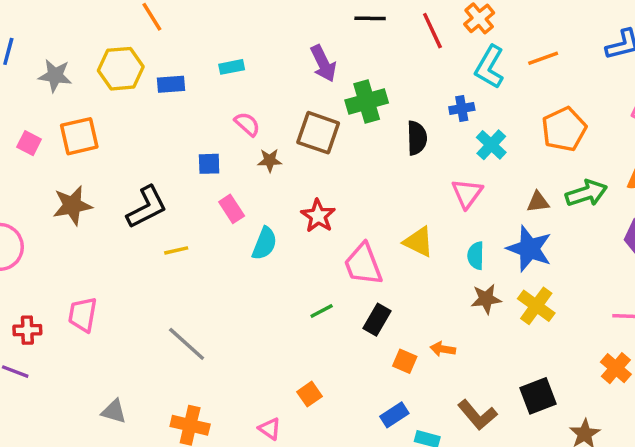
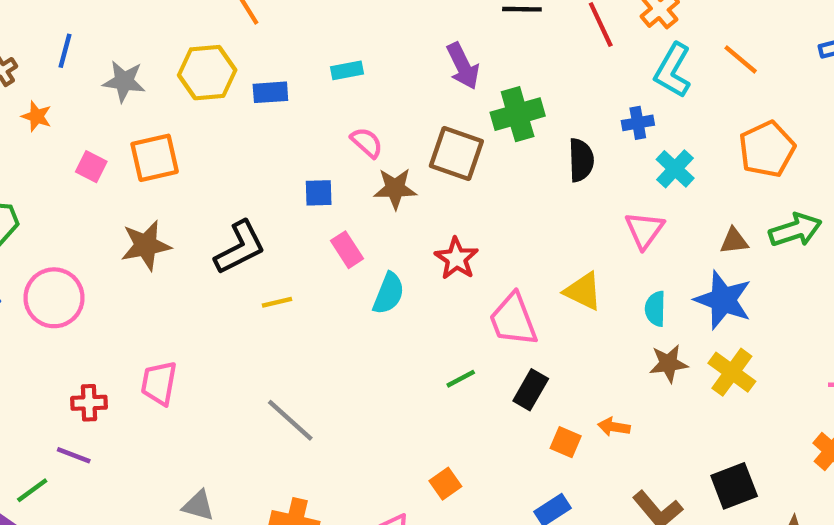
orange line: (543, 58) -> (741, 59), turned 60
brown star: (270, 160) -> (395, 188), size x1.4

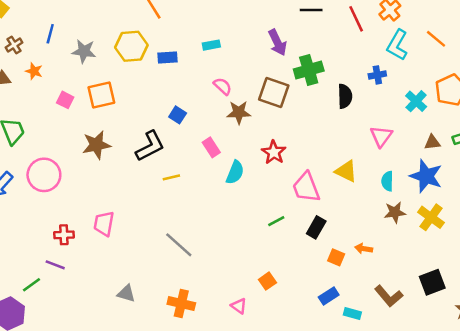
cyan cross: (675, 169) -> (416, 101), moved
blue square: (319, 193) -> (178, 115), moved, turned 35

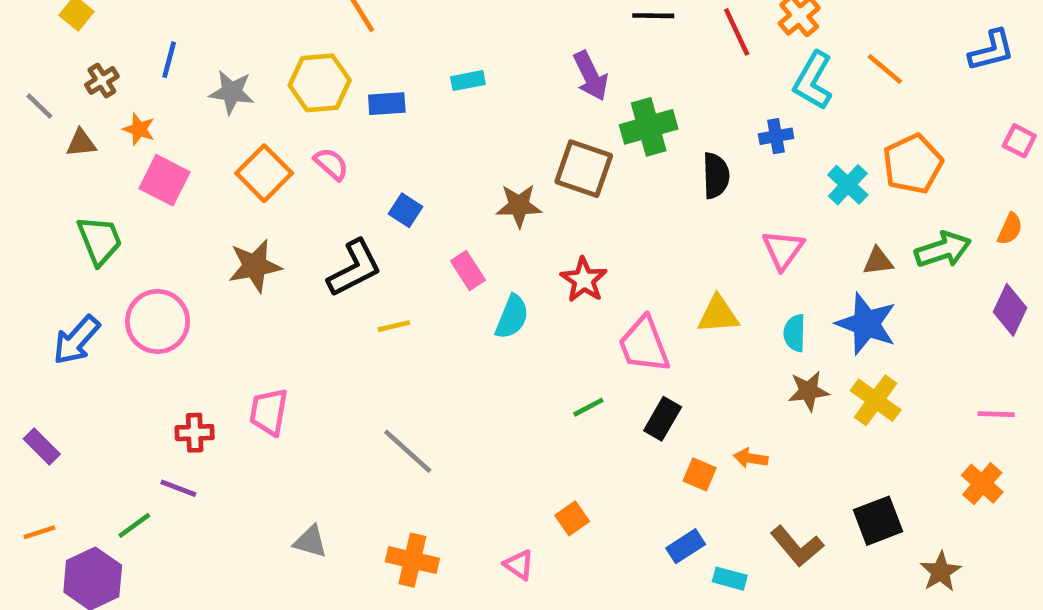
pink semicircle: (223, 86) -> (331, 164), moved
orange square: (101, 95) -> (264, 173), turned -32
pink square: (65, 100) -> (164, 180), moved, size x1.5
yellow triangle: (346, 171) -> (718, 315), turned -30

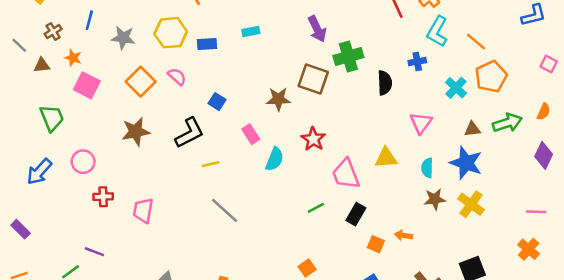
orange line: (885, 69) -> (476, 42), moved
pink circle: (158, 321) -> (83, 162), size x0.7
red cross: (195, 433) -> (103, 197), moved
gray line: (408, 451) -> (225, 210), moved

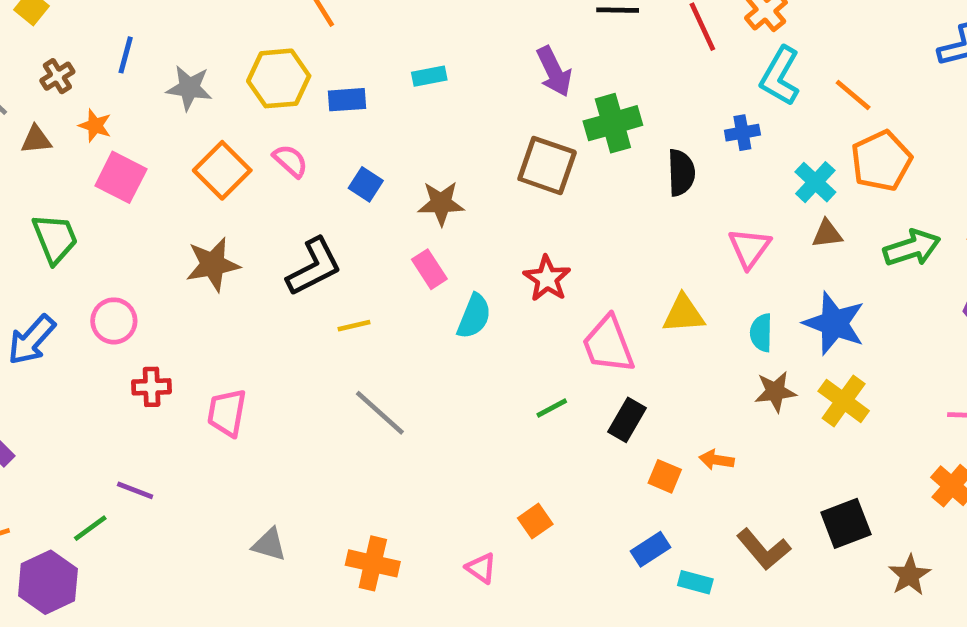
brown star: (278, 99) -> (441, 203), moved
blue square: (217, 102) -> (366, 184), moved
brown triangle: (472, 129) -> (827, 234), moved

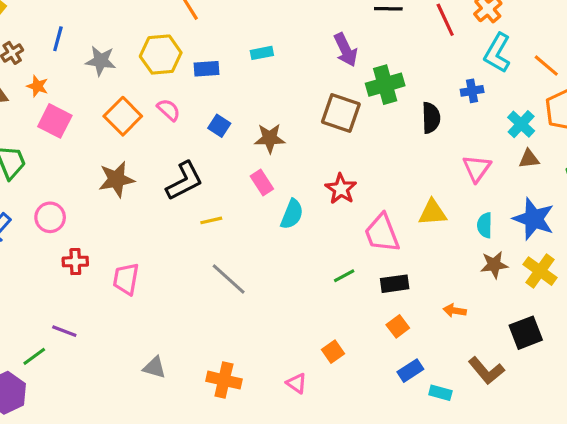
black rectangle: (627, 420) -> (395, 284), turned 52
orange square: (665, 476) -> (398, 326), moved, turned 30
black square: (846, 523) -> (526, 333), moved

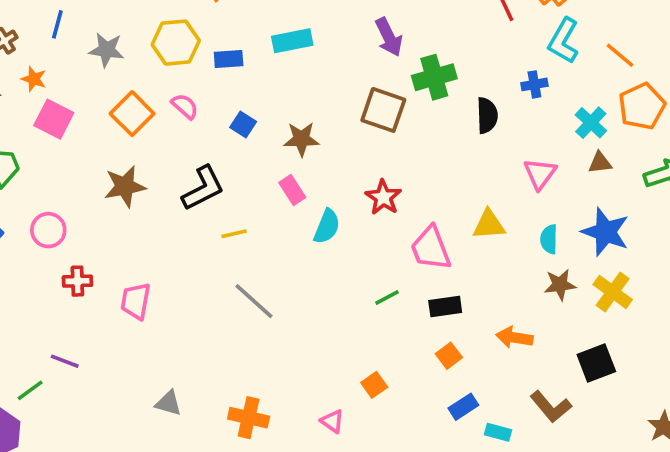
cyan rectangle: (262, 53) -> (292, 41), size x1.5
orange arrow: (455, 311) -> (514, 338), size x1.4

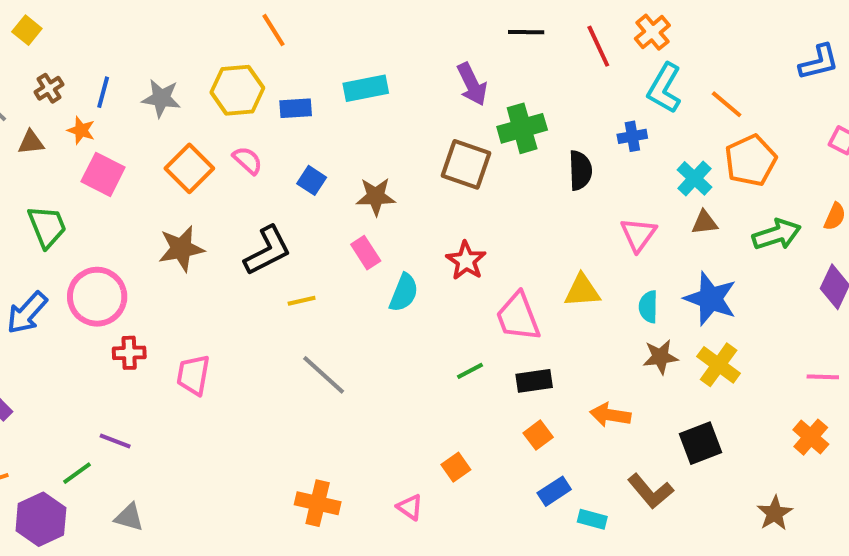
blue line: (57, 24) -> (103, 92), moved
pink circle: (48, 230) -> (97, 297), size x1.5
gray triangle: (168, 403) -> (129, 517), moved

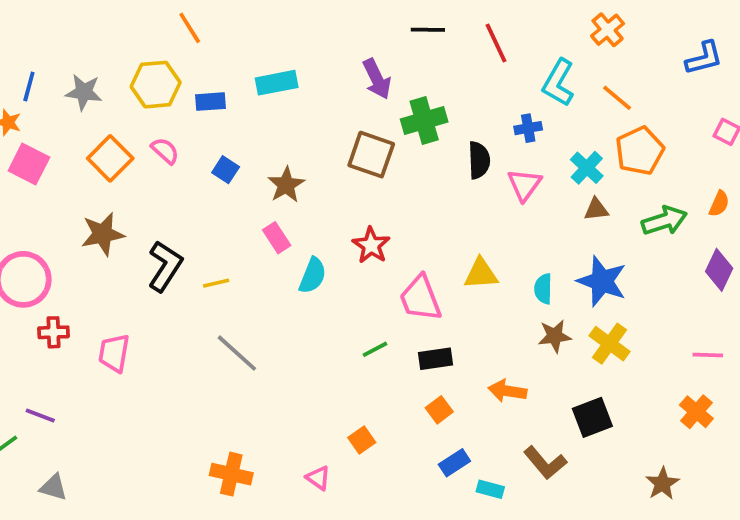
orange cross: (652, 32) -> (608, 30), moved
brown star: (376, 196) -> (286, 185), turned -30
pink triangle: (638, 235) -> (524, 185), moved
black L-shape: (267, 251) -> (165, 266), moved, turned -30

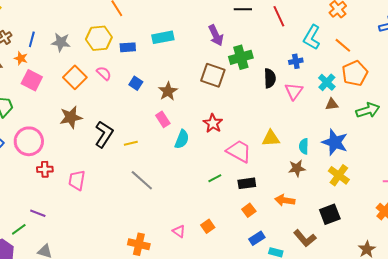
pink trapezoid: (420, 298) -> (239, 151), turned 140
brown star: (555, 336) -> (297, 168), moved
pink triangle: (318, 478) -> (179, 231), moved

